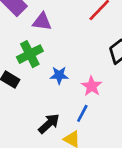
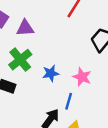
blue line: (82, 113) -> (69, 101), moved

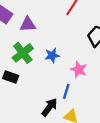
blue star: (51, 73) -> (52, 55), moved

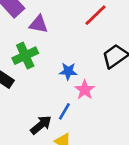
blue star: (52, 55) -> (68, 71), moved

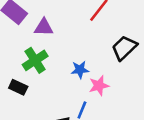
pink star: (85, 90) -> (99, 86), turned 30

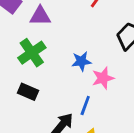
black rectangle: (18, 87) -> (28, 92), moved

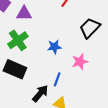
pink star: (103, 78) -> (80, 62), moved
black rectangle: (28, 92) -> (15, 69), size x1.5

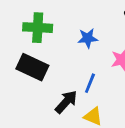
green cross: (18, 40) -> (38, 28), turned 36

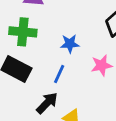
blue line: (90, 83) -> (59, 74), moved

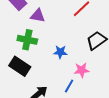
blue line: (59, 74) -> (69, 86), moved

